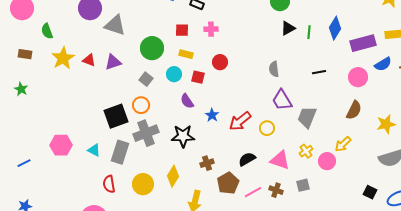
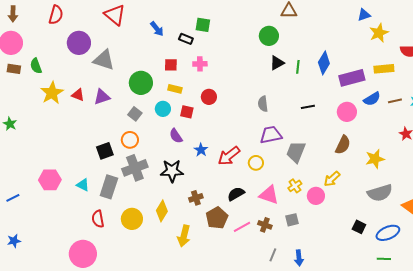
brown rectangle: (25, 54) -> (14, 69), moved
purple trapezoid: (282, 100) -> (271, 135), turned 110
black square: (116, 116) -> (105, 151), size x0.7

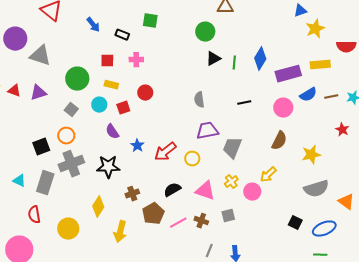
green square: (203, 25) -> (150, 21), moved
red square: (187, 112) -> (123, 108), turned -32
yellow circle: (132, 219) -> (68, 229), moved

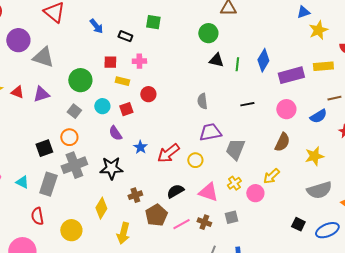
black triangle: (213, 59) -> (216, 60), turned 42
yellow rectangle: (111, 85) -> (122, 81), moved
blue semicircle: (308, 95) -> (318, 116), moved

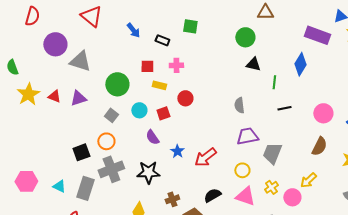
green line: (237, 64) -> (274, 82), moved
purple rectangle: (291, 75) -> (317, 35), moved, turned 35
yellow circle: (195, 160) -> (242, 170), moved

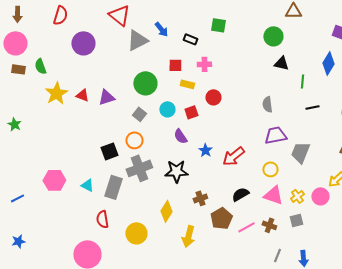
gray triangle: (80, 61) -> (137, 40), moved, turned -45
yellow cross: (271, 187) -> (297, 196), moved

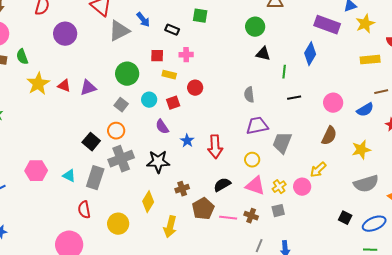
black square: (109, 151) -> (91, 142), turned -30
red arrow: (233, 156) -> (215, 147), turned -55
pink line: (246, 227) -> (228, 218), turned 36

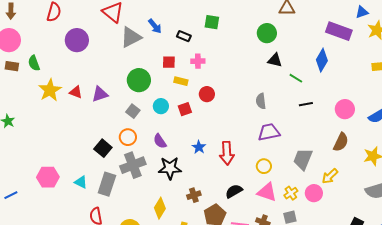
green line: (284, 72) -> (296, 78), turned -64
purple semicircle: (162, 127) -> (160, 141), moved
gray trapezoid: (282, 143) -> (303, 159), moved

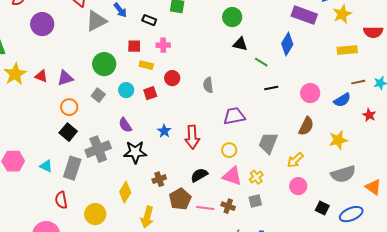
gray semicircle: (261, 101) -> (208, 85), moved
orange circle: (128, 137) -> (69, 107), moved
pink circle: (314, 193) -> (298, 186), moved

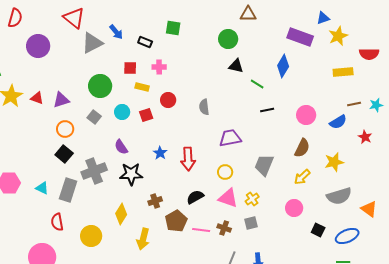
yellow arrow: (295, 160) -> (302, 177), moved

